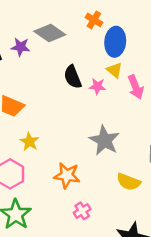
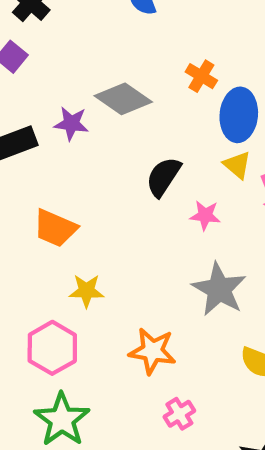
black semicircle: (73, 77) -> (163, 177), turned 55
pink star: (97, 86) -> (205, 215), moved
yellow star: (29, 142) -> (86, 291), turned -30

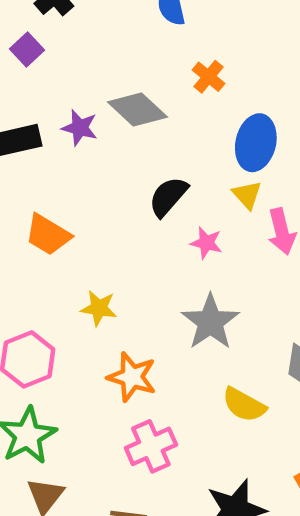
orange cross: (201, 76) -> (209, 77), moved
yellow star: (86, 291) -> (99, 308), moved
pink cross: (179, 414) -> (151, 446), size x1.5

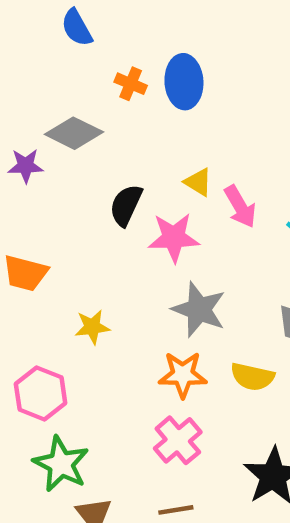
blue ellipse: (256, 143) -> (184, 82), moved
pink star: (206, 243) -> (174, 238), size x1.6
orange star: (132, 377) -> (183, 375), moved

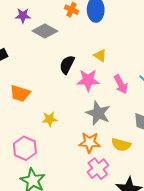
purple star: (26, 166) -> (23, 16), moved
pink arrow: (240, 207) -> (121, 84), moved
pink cross: (178, 440) -> (98, 169), moved

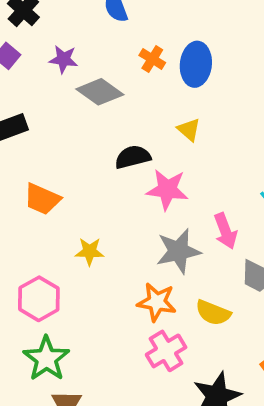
yellow triangle: (100, 56) -> (189, 130), moved
black semicircle: (67, 65) -> (133, 157), turned 42
pink arrow: (121, 84) -> (225, 231), moved
gray star: (98, 113) -> (178, 251), turned 30

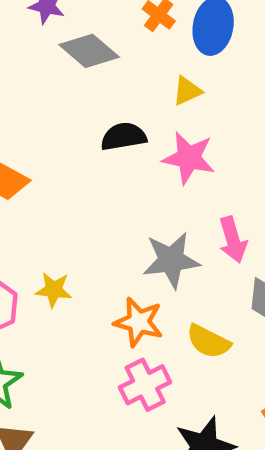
yellow triangle: (189, 130) -> (187, 91), moved, turned 50
pink star: (167, 190) -> (189, 158), moved
yellow star: (90, 251) -> (54, 290), moved

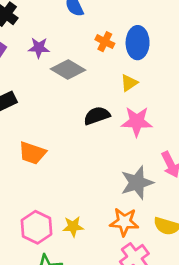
yellow star: (54, 290) -> (73, 227), moved

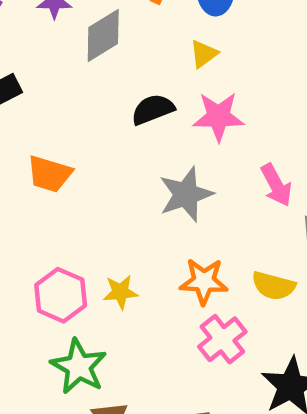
gray diamond: (68, 69) -> (103, 35), turned -60
gray star: (137, 183) -> (186, 194), moved

